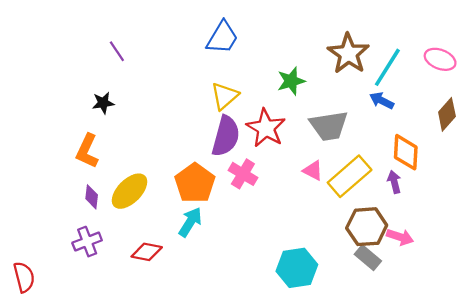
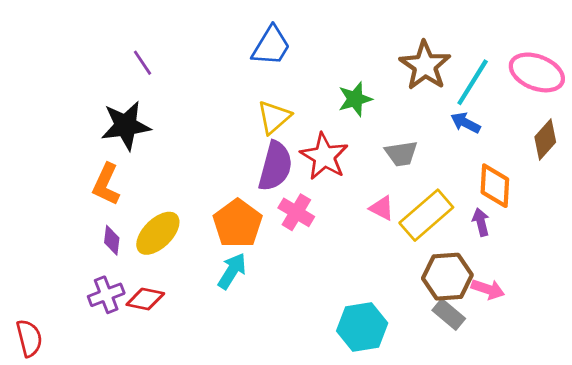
pink ellipse: (440, 59) -> (537, 72), size x1.4
black star: (103, 103) -> (126, 126), size x1.8
gray trapezoid: (329, 126) -> (401, 154), size x0.7
red diamond: (147, 252) -> (145, 299), moved

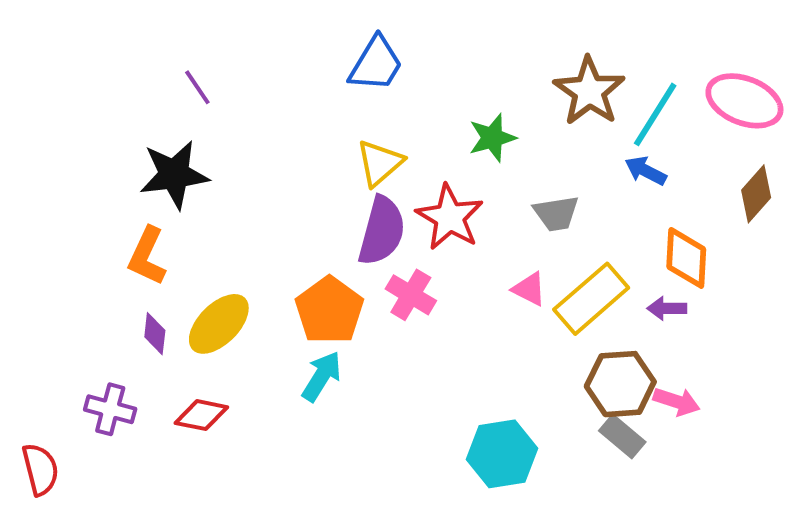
purple arrow: (481, 222) -> (667, 308), turned -76
purple cross: (106, 295) -> (110, 409), moved, turned 36

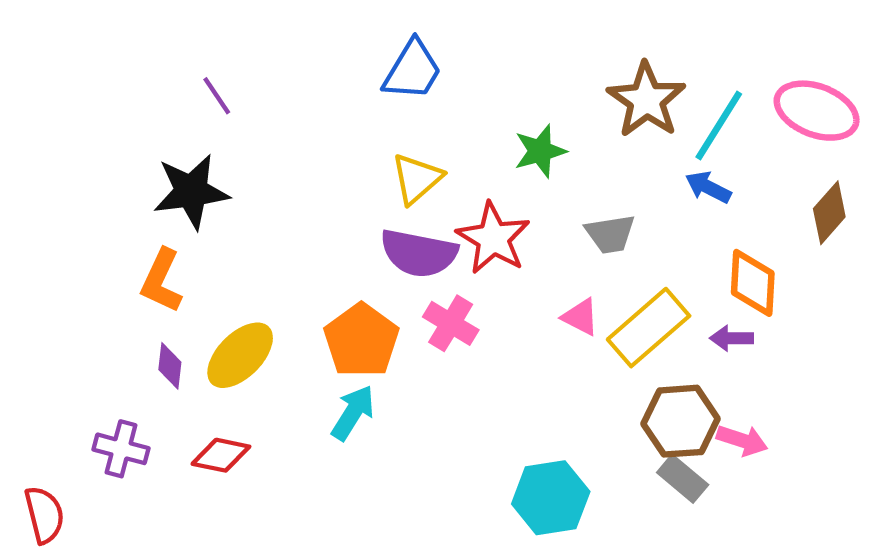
purple semicircle: (382, 231) -> (419, 253), turned 86

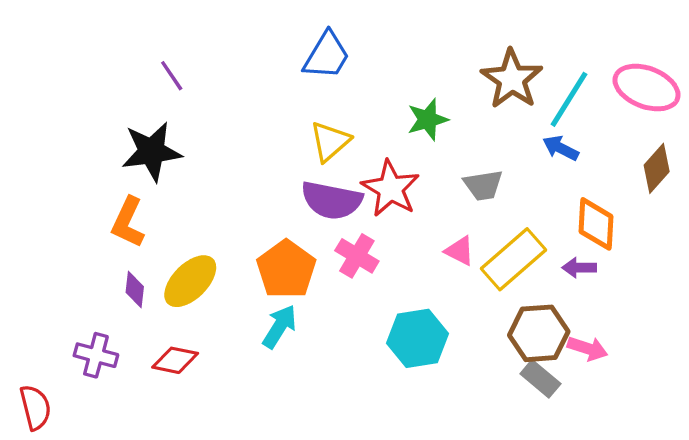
cyan hexagon: (551, 498) -> (418, 338), moved

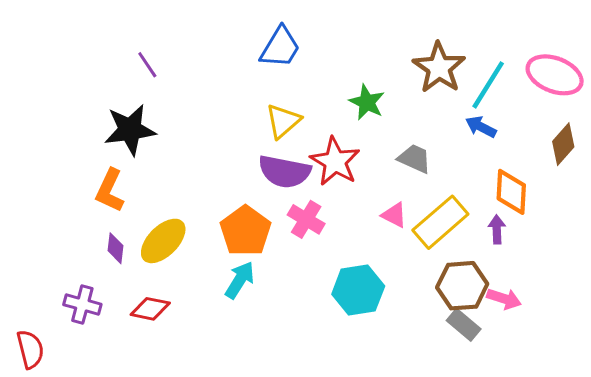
green star: (428, 120) -> (367, 102), turned -30
gray trapezoid: (483, 185) -> (414, 159), turned -147
purple arrow: (579, 268) -> (497, 229), turned 88

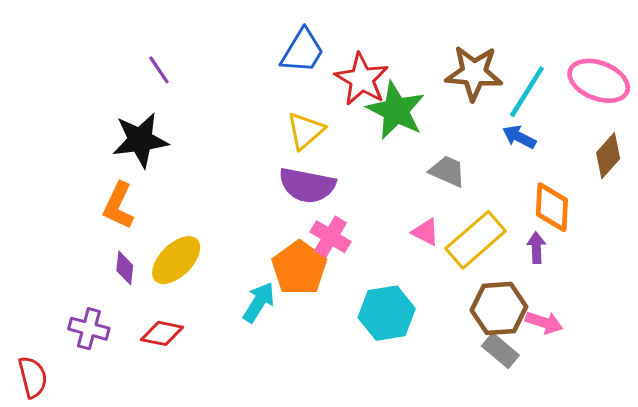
brown star: (439, 68) -> (474, 73), turned -30
green star: (367, 102) -> (396, 110), size x1.5
red star: (335, 162) -> (362, 79), moved
orange pentagon: (245, 231) -> (299, 268), moved

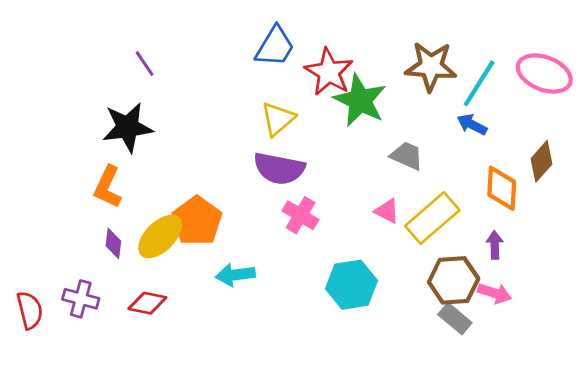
brown diamond: (608, 156) -> (541, 161), moved
purple arrow: (536, 248) -> (495, 245), moved
orange pentagon: (299, 268) -> (197, 221), moved
cyan arrow: (259, 302) -> (235, 275), turned -129
red semicircle: (33, 377) -> (30, 310), moved

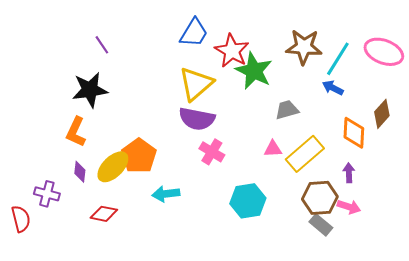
yellow triangle: (278, 119) -> (196, 84), size x1.4
gray trapezoid: (407, 156) -> (287, 110), turned -40
pink triangle: (387, 211) -> (273, 149), turned -30
purple cross: (81, 299) -> (47, 194), moved

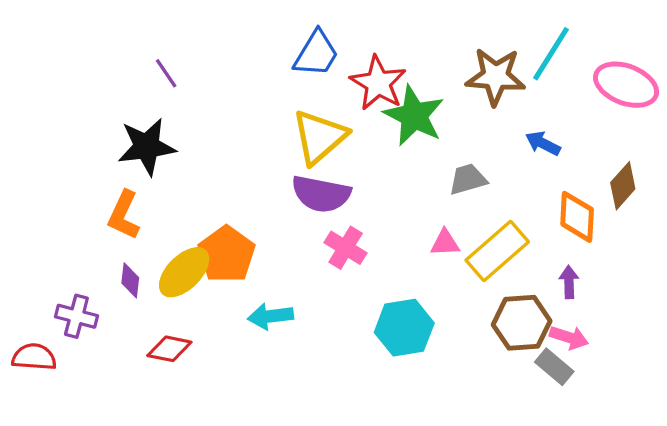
cyan line: (338, 59) -> (551, 54), moved
red semicircle: (21, 219) -> (34, 357), turned -72
gray rectangle: (321, 225) -> (554, 367), moved

